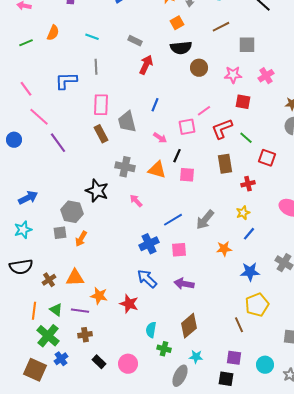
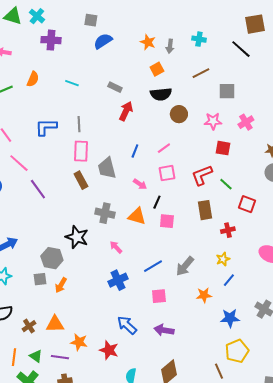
gray line: (96, 67) -> (79, 124), moved
pink line: (204, 111) -> (164, 148), moved
blue cross: (149, 244) -> (118, 280), moved

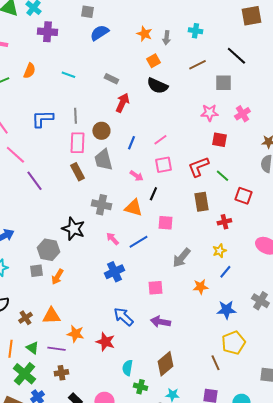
black line: (241, 49) -> (236, 56), moved
black semicircle: (161, 94) -> (157, 86), turned 30
brown circle: (179, 114) -> (101, 131), moved
pink square: (167, 221) -> (165, 223), moved
blue line: (153, 266) -> (138, 242), moved

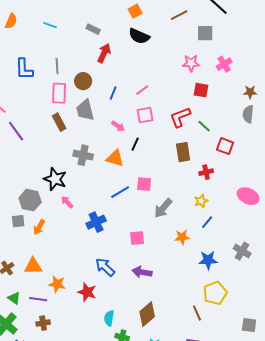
blue L-shape: (42, 119) -> (24, 69), turned -90
pink square: (165, 223) -> (144, 184), moved
pink arrow: (112, 239) -> (67, 202), moved

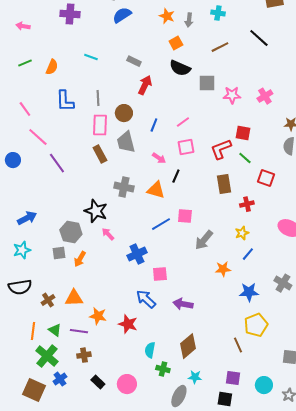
orange semicircle: (11, 21) -> (52, 67), moved
gray square: (205, 33) -> (207, 83), moved
red square: (201, 90) -> (243, 133), moved
pink square: (137, 238) -> (160, 274), moved

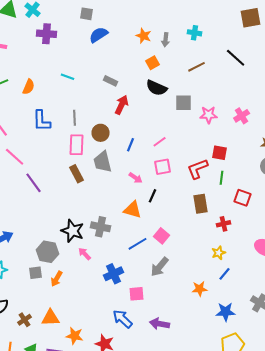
green line: (245, 158) -> (222, 178), turned 56
gray cross: (124, 187) -> (101, 227), moved
pink square: (185, 216) -> (162, 236), turned 35
gray arrow: (204, 240) -> (160, 267), moved

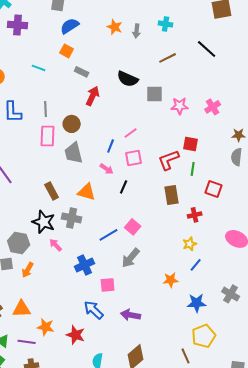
orange square: (153, 63) -> (67, 51), moved, turned -32
blue line: (131, 145) -> (111, 146), moved
brown rectangle: (77, 174) -> (52, 191), moved
orange triangle: (133, 210) -> (87, 192), moved

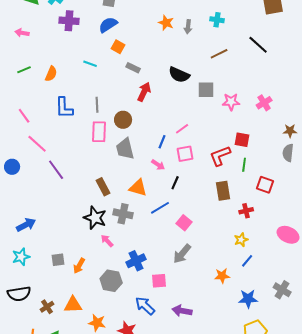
blue semicircle: (70, 26) -> (108, 25), moved
blue line: (109, 235) -> (160, 208), moved
gray hexagon: (19, 243) -> (111, 281), moved

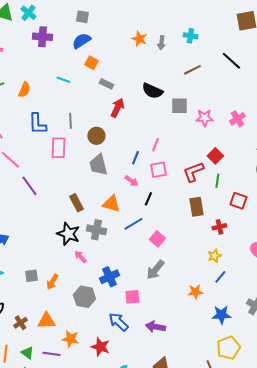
pink line: (182, 129) -> (155, 145), turned -32
pink rectangle: (99, 132) -> (58, 148), moved
red square: (242, 140) -> (215, 156), turned 35

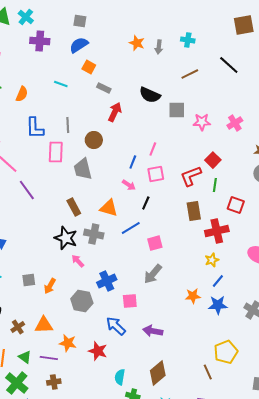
gray trapezoid: (98, 165) -> (83, 169), moved
red cross: (219, 227) -> (217, 231), size x1.6
pink square: (157, 239) -> (155, 243), turned 35
blue star: (221, 315) -> (218, 305), moved

